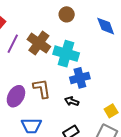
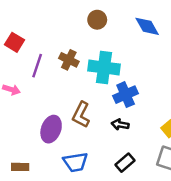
brown cross: (39, 43) -> (69, 60), size x0.7
brown L-shape: (42, 88) -> (81, 115), turned -135

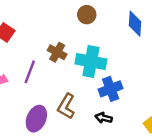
blue diamond: (147, 26) -> (135, 24), turned 30
purple line: (37, 66) -> (30, 72), moved

